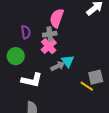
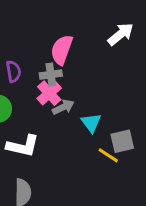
cyan triangle: (68, 61) -> (91, 123), moved
gray arrow: (58, 66) -> (63, 107), moved

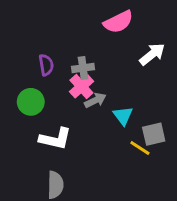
white arrow: (121, 34) -> (152, 54), moved
pink semicircle: (62, 50) -> (118, 22), moved, turned -136

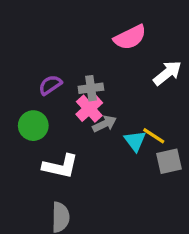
purple semicircle: (46, 65) -> (50, 85), turned -115
yellow line: (140, 148) -> (154, 136), moved

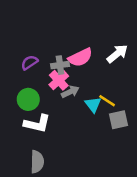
pink semicircle: (130, 37) -> (80, 57), moved
green circle: (33, 126) -> (28, 99), moved

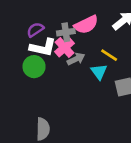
yellow line: (107, 101) -> (109, 55), moved
white L-shape: (37, 124) -> (43, 48), moved

